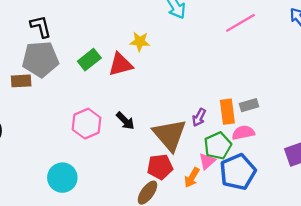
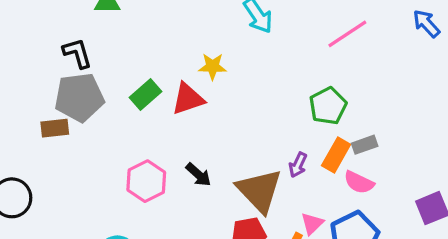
orange rectangle: (227, 112) -> (336, 155), turned 40
pink semicircle: (243, 133) -> (359, 182), turned -140
green pentagon: (218, 146) -> (328, 106), moved

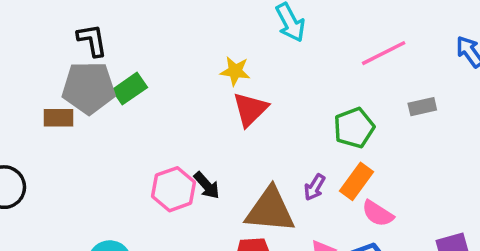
green rectangle: (146, 94) -> (130, 89), moved
red triangle: (188, 99) -> (250, 109), moved, turned -33
gray rectangle: (365, 145) -> (422, 107), moved
pink hexagon: (146, 181) -> (174, 189), moved
brown triangle: (259, 191) -> (270, 210), turned -48

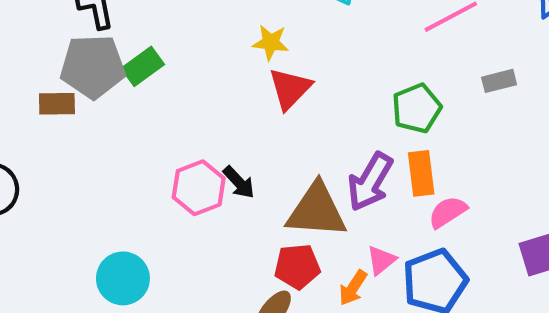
orange rectangle: (357, 181) -> (421, 173), turned -42
purple arrow: (315, 187) -> (370, 182), size x1.8
pink semicircle: (378, 214) -> (448, 212), turned 116

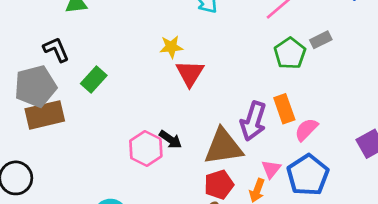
gray pentagon: (93, 66) -> (35, 86), moved
brown rectangle: (57, 104) -> (45, 115), size x1.6
green pentagon: (417, 108) -> (290, 53), moved

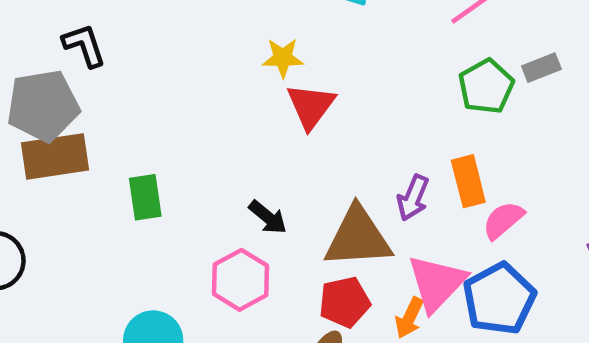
green rectangle: (94, 80) -> (145, 197), moved, turned -55
purple arrow: (253, 121) -> (413, 198), size x0.7
pink hexagon: (146, 148) -> (240, 280), moved
pink triangle: (271, 169) -> (437, 283), size x1.8

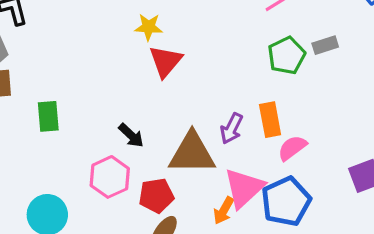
red pentagon: (345, 302) -> (156, 196), moved

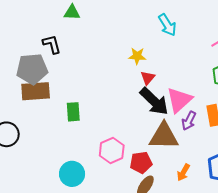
red triangle: (166, 61) -> (148, 78), size x0.7
black arrow: (131, 135) -> (154, 101), moved, size x1.8
pink triangle: (244, 188) -> (179, 100), moved

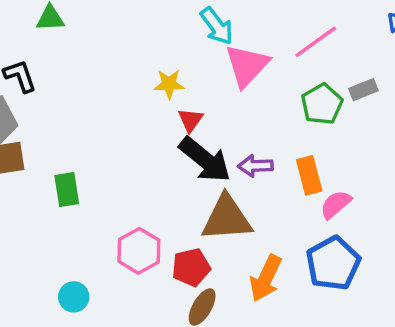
pink triangle: (179, 100) -> (247, 65), moved
purple arrow: (189, 121) -> (255, 166), moved, turned 66
orange arrow: (183, 172) -> (266, 278), size x1.5
cyan circle: (72, 174) -> (74, 297), size x0.7

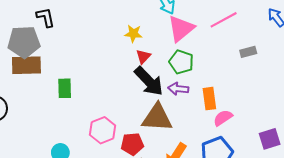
green pentagon: (322, 104) -> (181, 62), moved, turned -30

